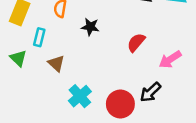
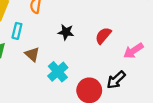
black star: (90, 27) -> (66, 32), moved
cyan cross: (80, 96) -> (58, 72), moved

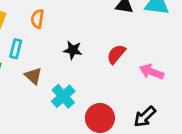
pink arrow: (133, 51) -> (152, 72), turned 54
black arrow: (116, 80) -> (145, 117), moved

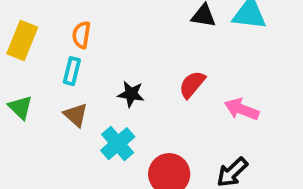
cyan rectangle: (16, 49) -> (72, 71), moved
black star: (73, 50) -> (131, 94), moved

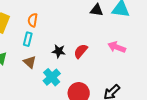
red semicircle: (192, 84) -> (81, 51), moved
pink arrow: (242, 109) -> (117, 47), moved

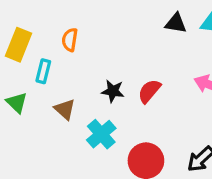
cyan rectangle: (28, 39) -> (43, 71), moved

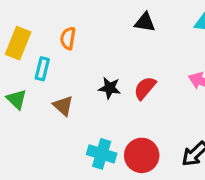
black triangle: (176, 23) -> (145, 22), moved
cyan cross: (101, 134) -> (102, 154), moved, turned -32

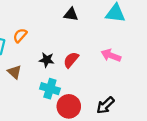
orange semicircle: (68, 38) -> (20, 35), moved, turned 32
cyan cross: (102, 154) -> (50, 89), moved

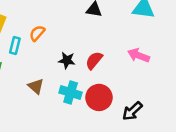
brown triangle: (14, 72) -> (36, 86), moved
red circle: (69, 106) -> (99, 97), moved

